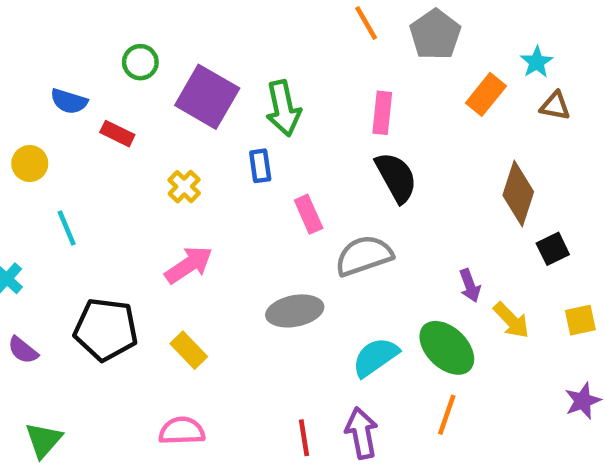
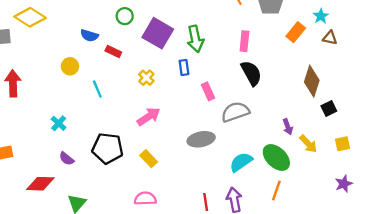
cyan line: (67, 228) -> (97, 89), moved

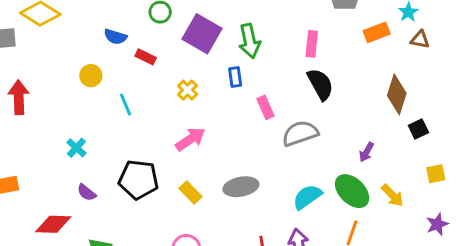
orange rectangle: (296, 32) -> (377, 32), turned 30
purple arrow: (288, 127) -> (366, 152), turned 49
gray ellipse: (201, 139) -> (241, 187), moved
yellow arrow: (308, 144) -> (392, 195), moved

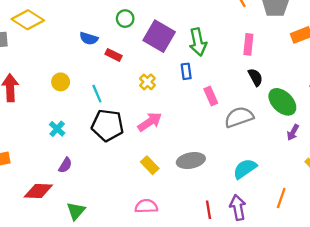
yellow circle: (91, 76) -> (61, 82), moved
black semicircle: (320, 84) -> (255, 77), size x0.7
black pentagon: (138, 180) -> (108, 125), moved
green ellipse: (352, 191) -> (282, 102), moved
purple semicircle: (87, 193) -> (65, 165), turned -98

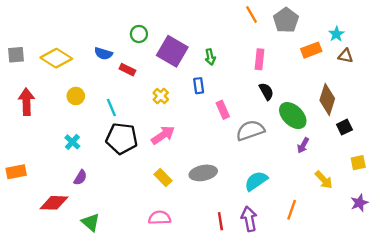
yellow diamond: (28, 20) -> (56, 58), moved
green arrow: (198, 42) -> (210, 57), size x0.6
green triangle: (76, 211) -> (91, 222), turned -30

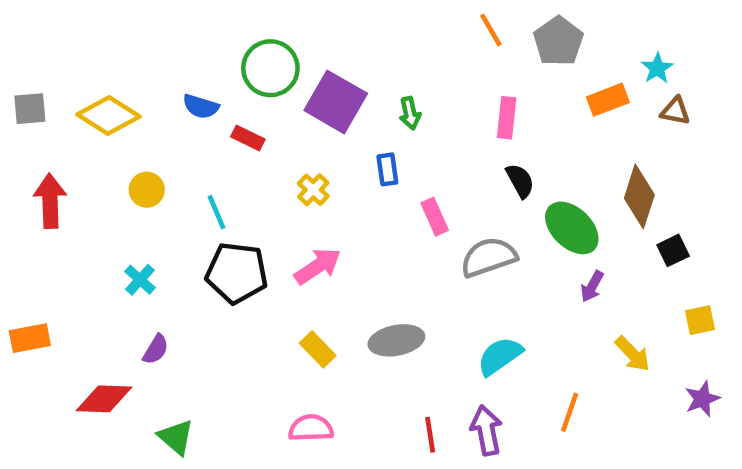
green circle: (139, 34) -> (270, 68), size x1.6

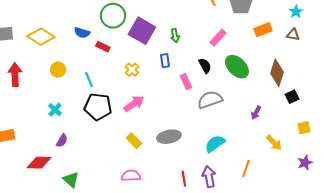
cyan star: (657, 68) -> (296, 12), moved
pink rectangle: (507, 118) -> (218, 38), turned 36
black semicircle: (520, 181) -> (205, 66), moved
green ellipse: (572, 228) -> (237, 67), moved

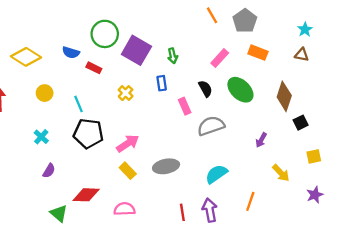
orange rectangle: (263, 30) -> (258, 53), moved, turned 42
pink arrow: (134, 104) -> (128, 143), moved
red diamond: (39, 163) -> (86, 195), moved

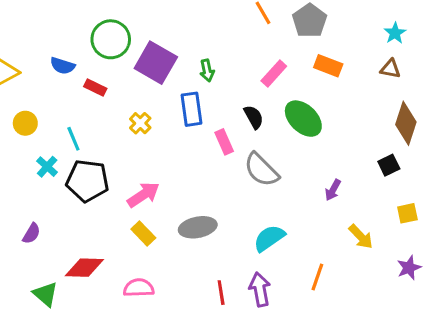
blue rectangle: (162, 83) -> (192, 109), size x1.5
brown diamond: (284, 96) -> (406, 123), moved
gray semicircle: (211, 126) -> (261, 170), turned -116
cyan cross: (41, 137) -> (47, 167), moved

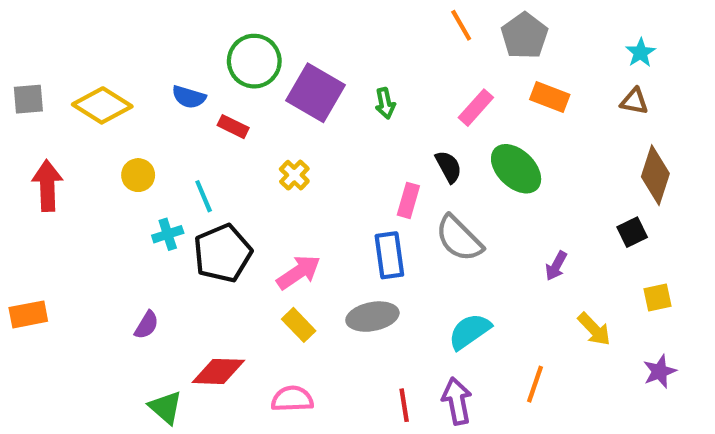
blue rectangle: (192, 109) -> (389, 255), moved
pink rectangle: (224, 142) -> (408, 200), turned 40
cyan cross: (47, 167) -> (168, 234), turned 30
black pentagon: (87, 181) -> (223, 253), turned -30

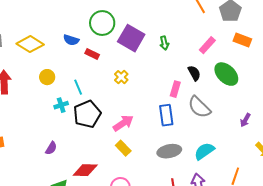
gray ellipse: (372, 317) -> (169, 151), moved

